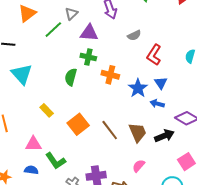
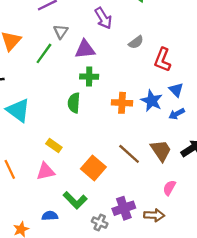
orange cross: (110, 75) -> (122, 103), moved
blue arrow: (157, 104) -> (177, 114), turned -32
orange square: (78, 124) -> (93, 168), moved
pink triangle: (33, 144) -> (46, 171), moved

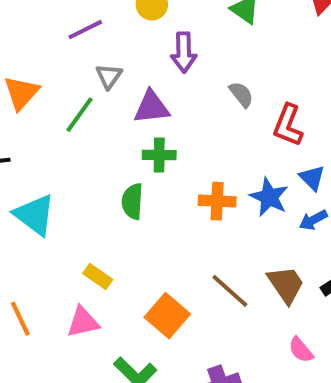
purple arrow: (103, 18) -> (184, 52), turned 30
gray semicircle: (136, 42) -> (241, 94), turned -91
pink semicircle: (169, 188) -> (301, 350), turned -70

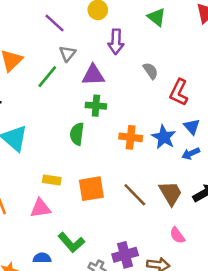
purple line: (85, 30) -> (54, 23), turned 65
yellow rectangle: (98, 277) -> (52, 180), turned -30
orange square: (167, 316) -> (91, 189), moved, turned 36

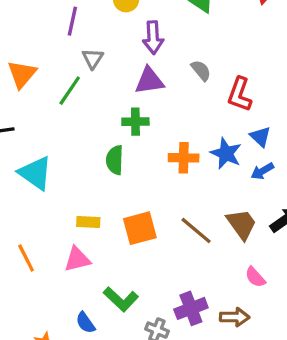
purple line: (54, 23) -> (72, 21), turned 65
purple triangle: (93, 75) -> (149, 81), moved
blue semicircle: (42, 258) -> (85, 323), turned -120

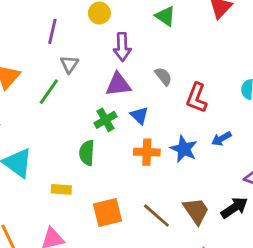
green cross: (135, 122) -> (106, 120), turned -30
blue triangle: (260, 137) -> (139, 116), moved
blue arrow: (262, 171) -> (221, 139), moved
yellow rectangle: (88, 222) -> (61, 189), moved

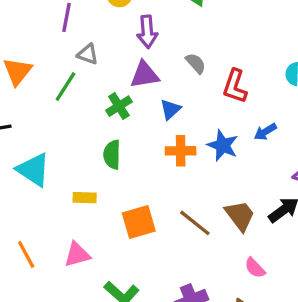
gray triangle: (69, 64) -> (88, 54), turned -42
blue triangle: (139, 116) -> (170, 109), turned 36
green cross: (106, 120) -> (119, 106), moved

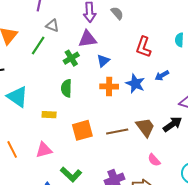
gray semicircle: (196, 63) -> (117, 13), moved
brown line: (195, 223) -> (117, 131), turned -50

